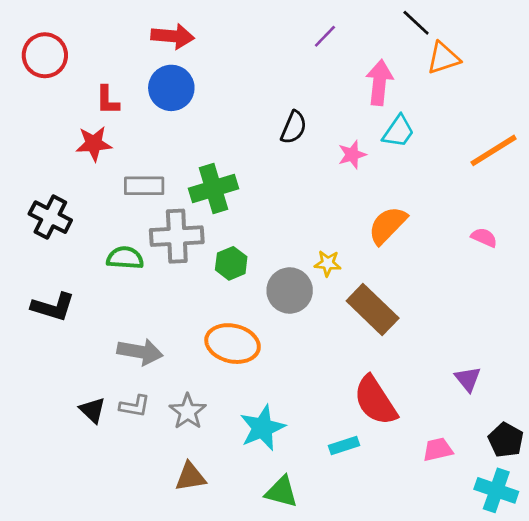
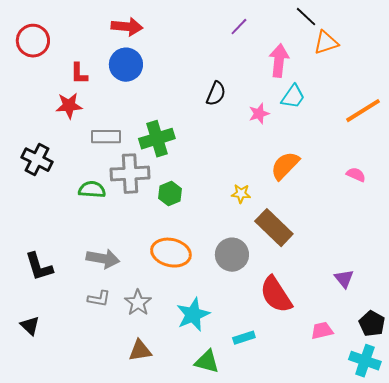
gray circle: (290, 291) -> (232, 255), moved
black L-shape: (53, 307) -> (39, 267), moved, turned 56
black triangle: (92, 410) -> (30, 326), moved
cyan rectangle: (344, 446) -> (244, 338), moved

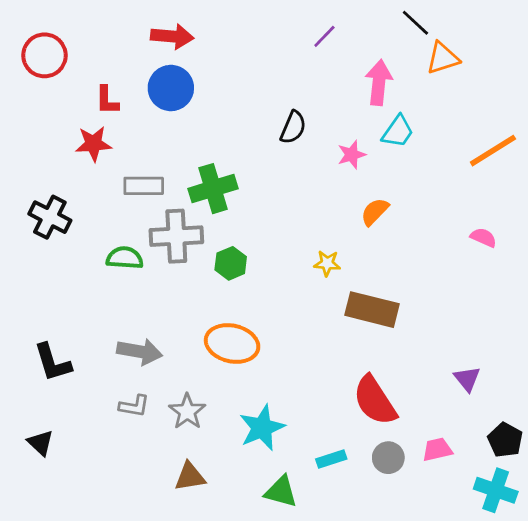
orange semicircle: (285, 166) -> (375, 212), moved, size x0.7
brown rectangle: (274, 228) -> (372, 310), turned -30
gray circle: (232, 255) -> (388, 458), moved, size x0.7

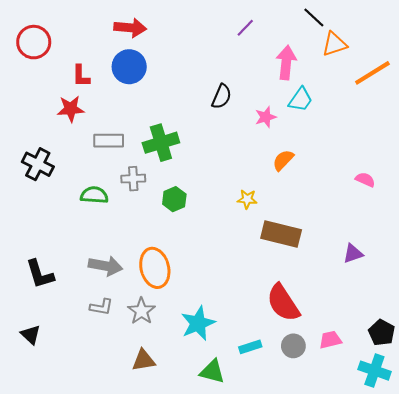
orange line: (493, 151) -> (372, 73), moved
gray cross: (176, 236) -> (133, 179), size x0.6
orange ellipse: (232, 343) -> (155, 268), moved, turned 63
purple triangle: (467, 379) -> (353, 254), moved, turned 50

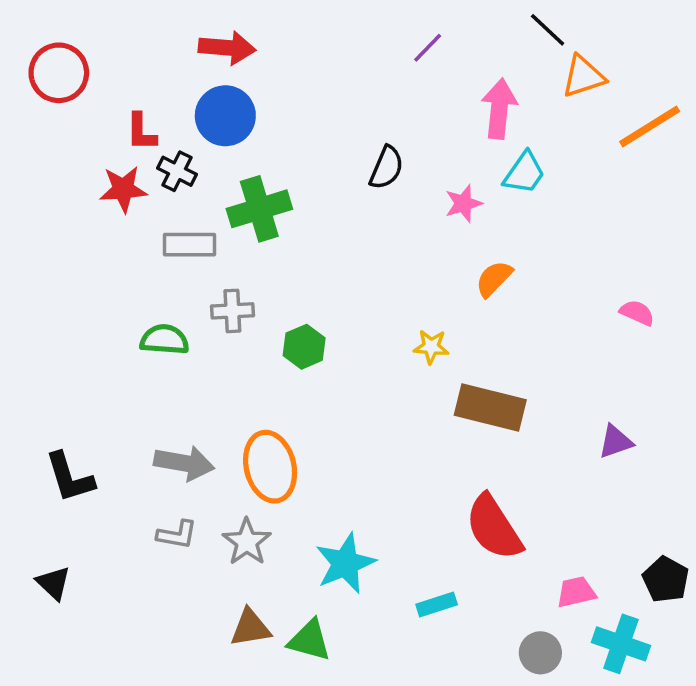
green cross: (161, 143) -> (259, 209), moved
black cross: (38, 164) -> (177, 171), moved, size x0.7
gray circle: (293, 346) -> (540, 653), moved
cyan cross: (374, 371) -> (621, 644), moved
green triangle: (212, 372) -> (309, 640), moved

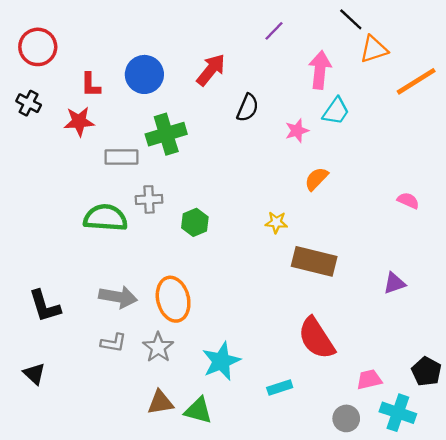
red arrow: (227, 48) -> (211, 70), moved, turned -56
black cross: (177, 171) -> (29, 103), moved
green semicircle: (164, 340) -> (105, 218), size x1.4

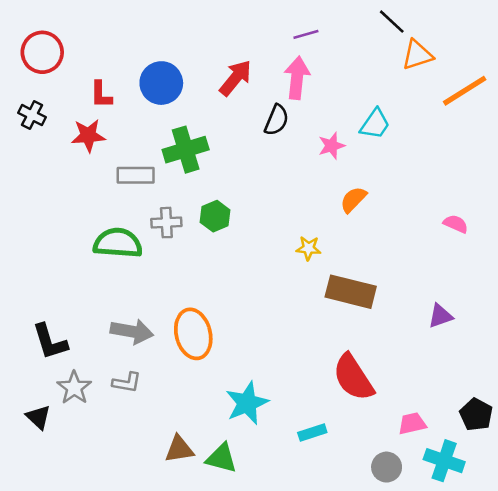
purple line: (274, 31) -> (306, 34), turned 30
pink arrow: (320, 70) -> (297, 78), moved
green hexagon: (195, 222) -> (215, 216), moved
gray star: (158, 347) -> (74, 388), moved

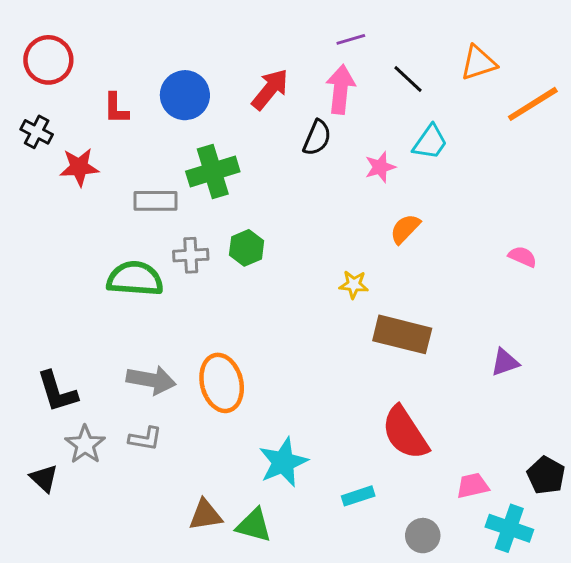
black line: (392, 22) -> (408, 79), moved
red star: (88, 136) -> (79, 167), moved
gray circle: (387, 467) -> (423, 536), moved

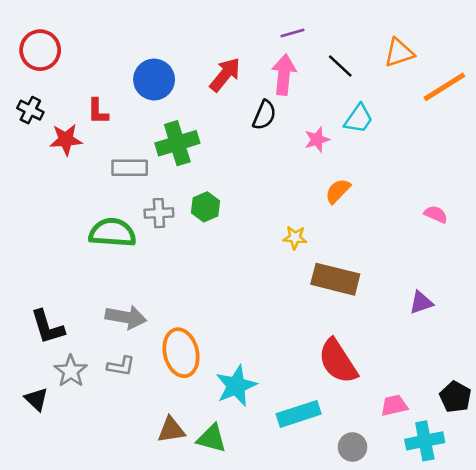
red L-shape: (116, 108) -> (98, 111), moved
orange ellipse: (222, 383) -> (181, 353), moved
cyan rectangle: (358, 496) -> (299, 414), size x1.6
cyan cross: (509, 528) -> (425, 441), turned -30

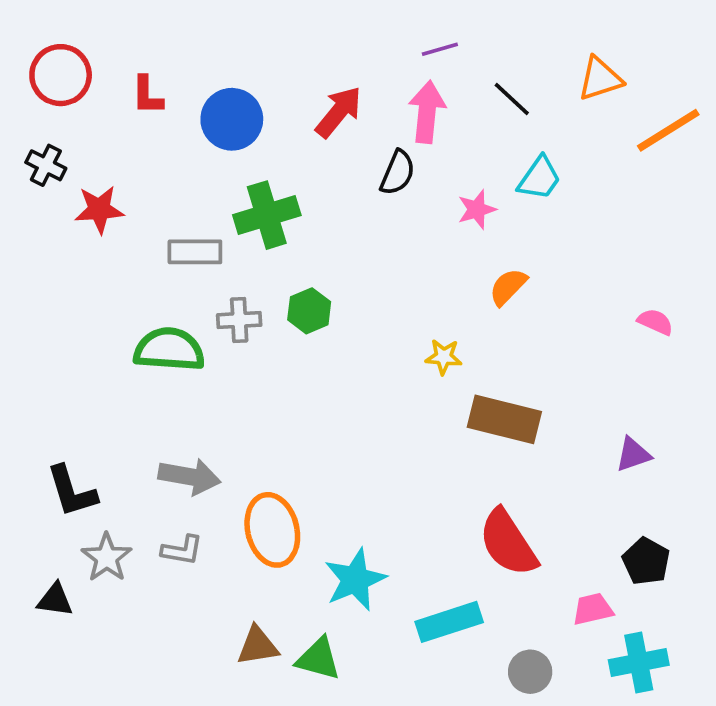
red L-shape: (98, 111) -> (147, 95), moved
black pentagon: (455, 397) -> (646, 561), moved
black triangle: (36, 399) -> (55, 600), turned -35

